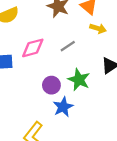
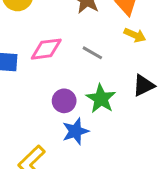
gray line: (68, 46) -> (92, 53), turned 56

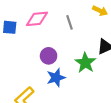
gray line: (92, 53) -> (69, 22), turned 40
green star: (101, 99) -> (85, 63), moved

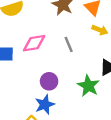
blue star: (56, 78) -> (45, 105), moved

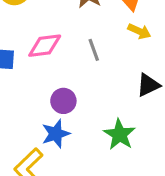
green star: (88, 86) -> (119, 134), moved

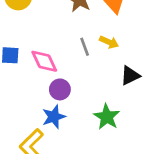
yellow arrow: (139, 31) -> (109, 42), moved
pink diamond: (45, 46) -> (44, 61), moved, turned 72

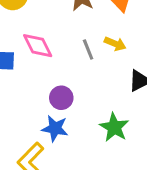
pink diamond: (44, 61) -> (38, 46), moved
blue star: (54, 117) -> (55, 128), turned 30

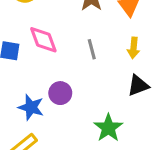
yellow arrow: (115, 44) -> (133, 48), moved, turned 66
blue star: (55, 128) -> (31, 107), moved

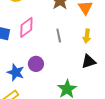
pink diamond: (43, 40) -> (26, 27), turned 70

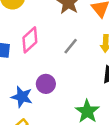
gray line: (59, 36) -> (71, 46), turned 56

